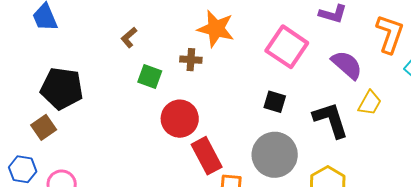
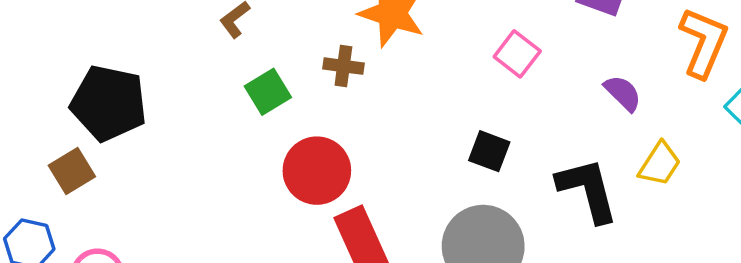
pink square: (287, 47) -> (517, 54), size x0.6
purple semicircle: (347, 65) -> (623, 93), size x0.7
green square: (150, 77) -> (268, 92), turned 35

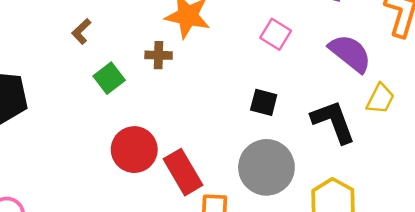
purple semicircle: (623, 93) -> (350, 53), size x1.6
red circle: (317, 171) -> (134, 150), moved

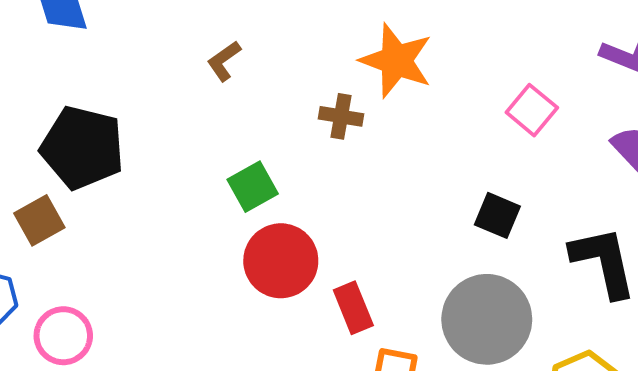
green square: (109, 78) -> (253, 187), moved
red rectangle: (183, 172) -> (353, 308), size x0.7

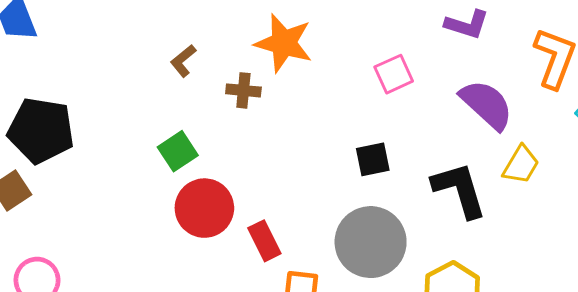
brown L-shape: (224, 61) -> (183, 61), moved
pink square: (532, 110) -> (394, 74), turned 30
black square: (497, 215) -> (373, 159), turned -30

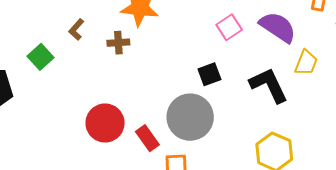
pink square: (394, 74) -> (229, 27), moved
green square: (178, 151) -> (41, 57), moved
gray circle: (371, 242) -> (190, 117), moved

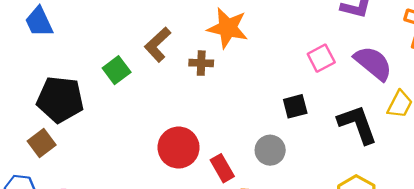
brown L-shape: (76, 29) -> (158, 45), size x1.5
gray circle: (190, 117) -> (270, 150), size x0.6

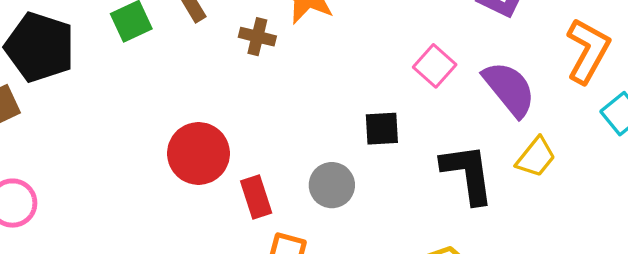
pink square: (321, 58) -> (435, 66), turned -32

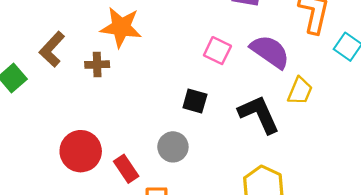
black square: (382, 129) -> (195, 101), turned 35

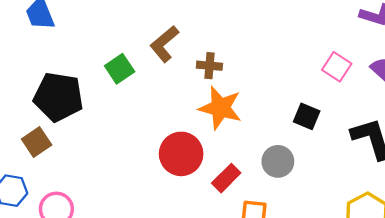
orange star: (121, 27) -> (220, 108), moved
red rectangle: (126, 169) -> (226, 178), turned 72

